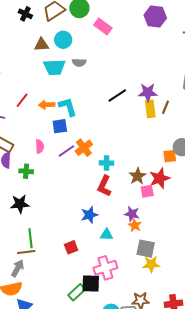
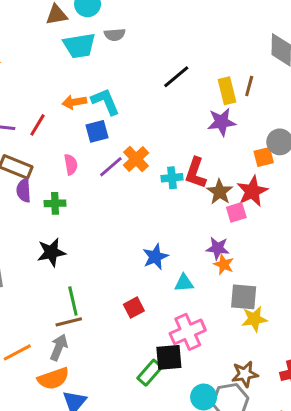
purple star: (148, 92) -> (222, 122), moved
red line: (22, 100) -> (37, 125), moved
red L-shape: (104, 186) -> (196, 173), moved

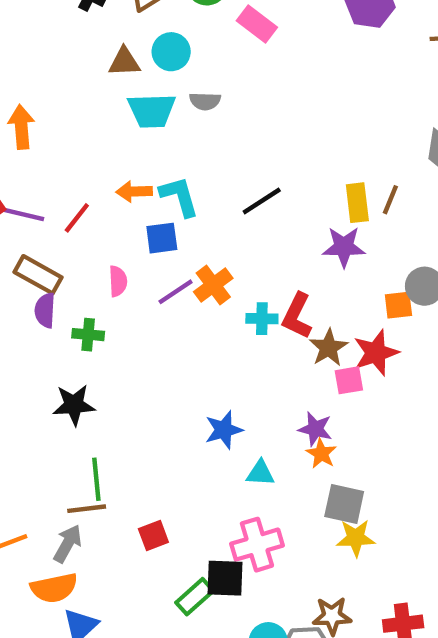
black line: (176, 77) -> (262, 201), moved
red square: (134, 308) -> (153, 536), moved

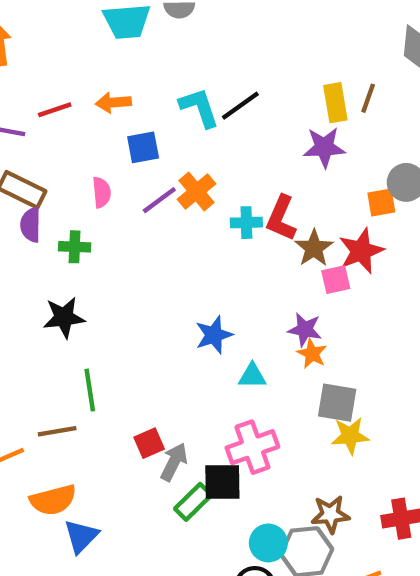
cyan L-shape: (179, 196) -> (199, 108), moved
red line: (77, 218) -> (55, 110), moved, turned 36
brown line: (87, 509) -> (57, 431), moved
gray arrow: (68, 544) -> (174, 462), moved

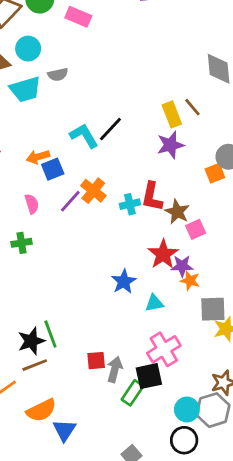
brown line: (368, 98) -> (192, 107), turned -48
orange arrow: (113, 102) -> (38, 157), moved
red star: (361, 251) -> (163, 254), moved
black star: (64, 317) -> (31, 341), moved
red square: (149, 443) -> (96, 361), turned 30

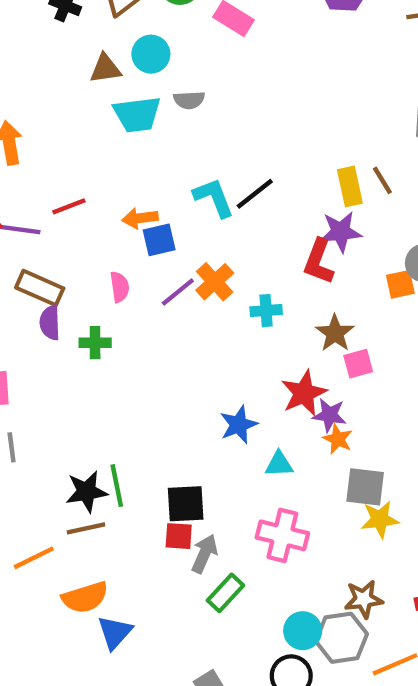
red L-shape: (152, 197) -> (319, 262), moved
pink cross: (164, 349) -> (282, 535), turned 36
black square: (149, 376) -> (186, 504), moved

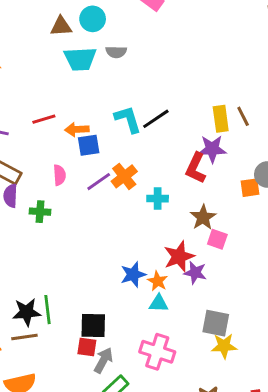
red line: (69, 206) -> (44, 119), moved
pink square: (358, 364) -> (217, 239), turned 30
orange star: (338, 439) -> (158, 281), moved

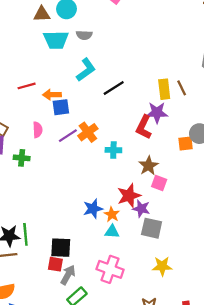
cyan L-shape: (128, 119) -> (86, 70), moved, turned 70
gray square: (216, 323) -> (152, 228), moved

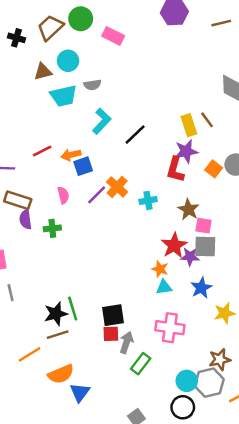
orange square: (186, 143) -> (214, 169), moved, turned -35
blue star: (93, 209) -> (201, 288), moved
gray square: (152, 228) -> (205, 247), moved

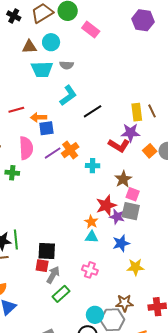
red L-shape: (175, 170) -> (119, 145), turned -85
pink semicircle: (63, 195) -> (26, 148), size x1.6
pink cross: (170, 328) -> (90, 270), size x0.7

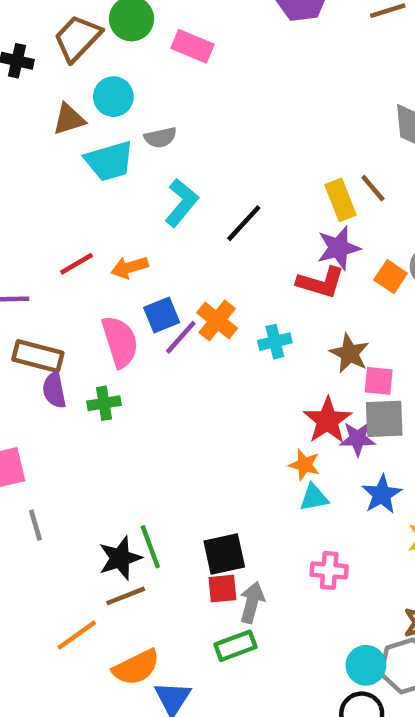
blue square: (46, 128) -> (162, 315), moved
green rectangle: (61, 294) -> (236, 646), moved, turned 36

